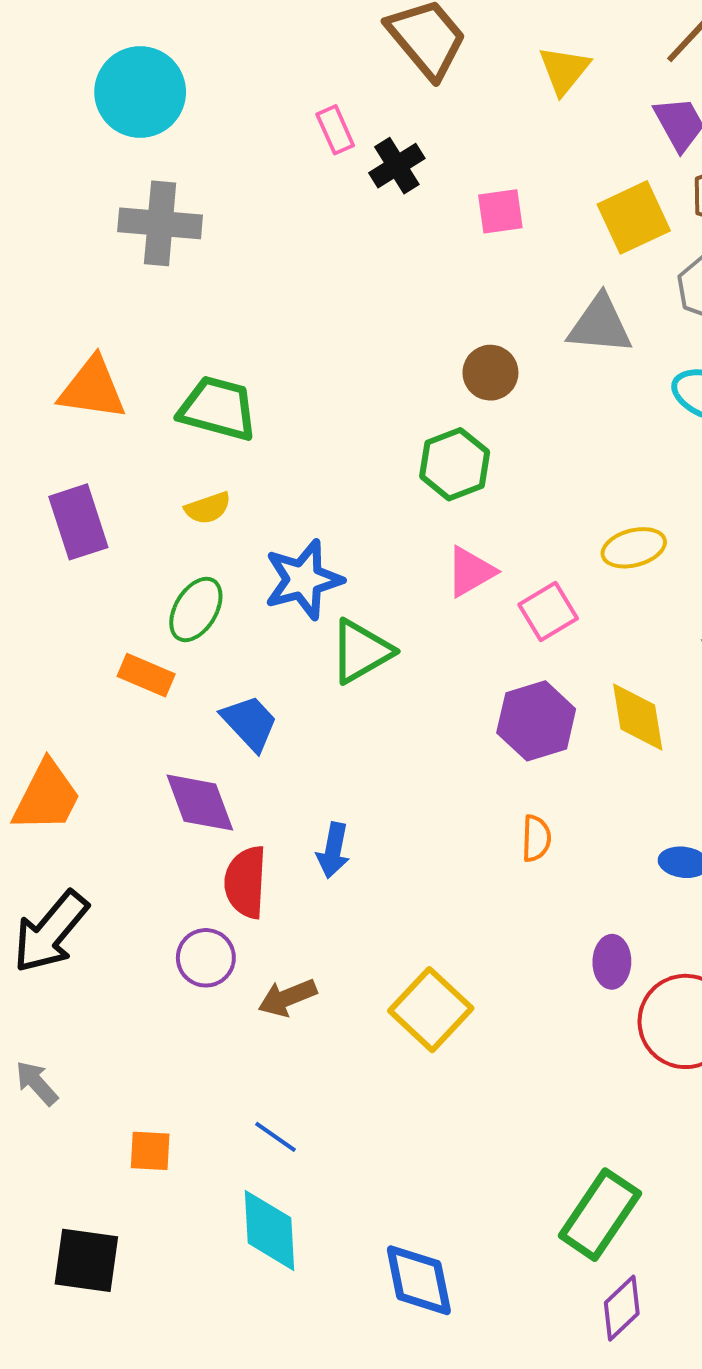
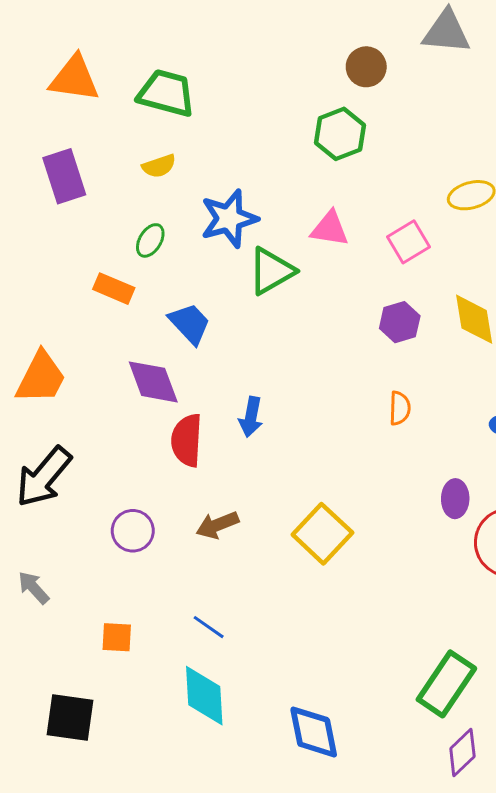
pink triangle: (471, 572) -> (330, 229), moved, turned 39
green ellipse: (196, 609) -> (150, 240), size x0.7
purple hexagon: (536, 721) -> (400, 322), size x0.7
purple circle: (206, 958) -> (133, 531), moved

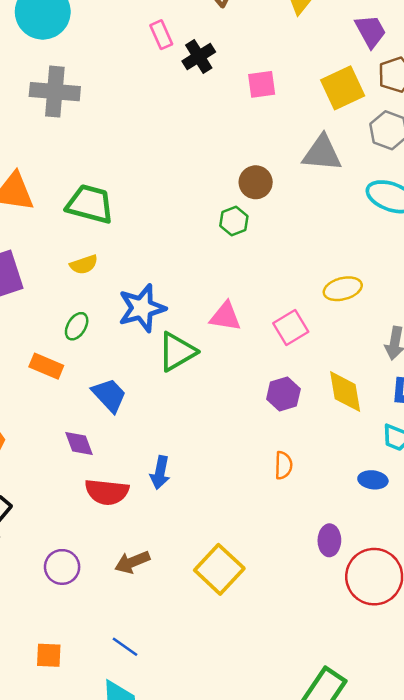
green hexagon: (340, 134) -> (234, 221), moved, size x0.7
purple diamond: (153, 382) -> (79, 444), size x0.7
red semicircle: (187, 440) -> (107, 492), turned -87

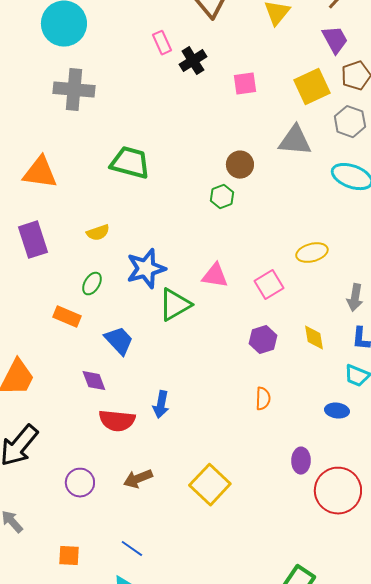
green trapezoid: (90, 204) -> (130, 163), moved
yellow diamond: (345, 392) -> (314, 338), size x0.7

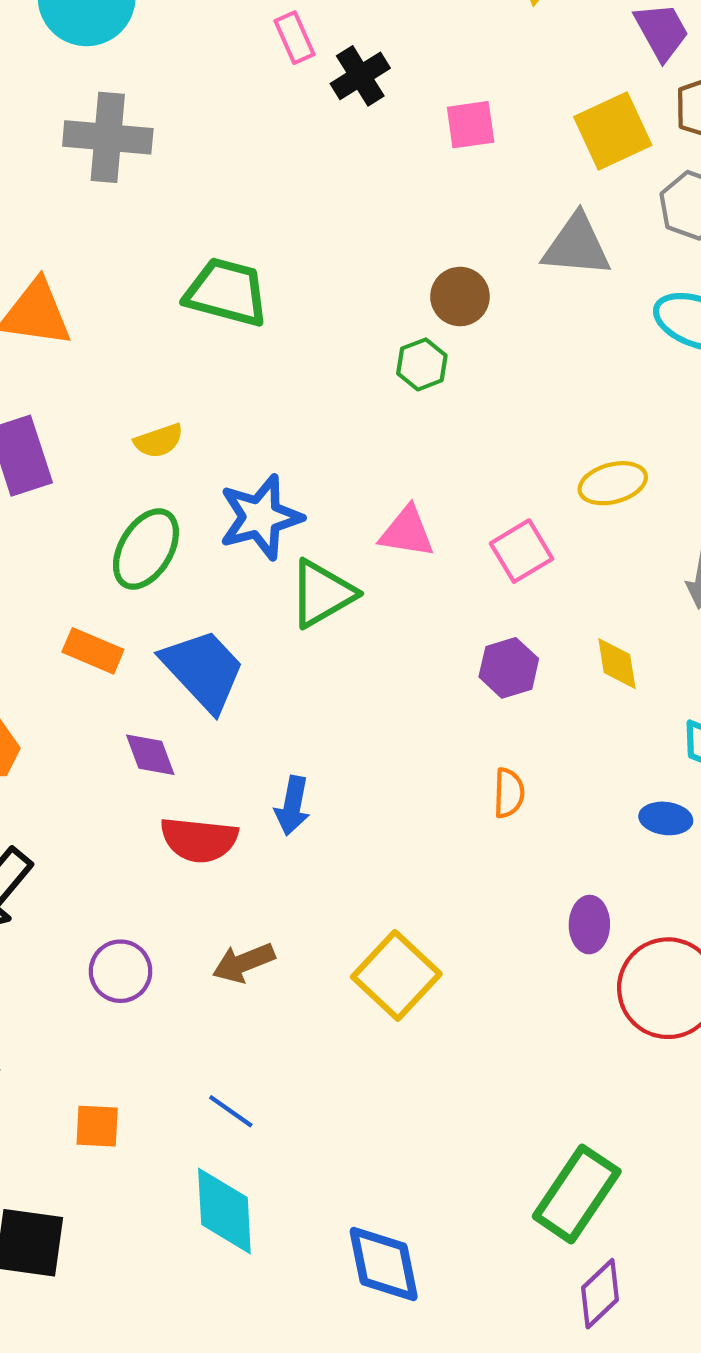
green ellipse: (92, 284) -> (146, 549), size x1.6
orange rectangle: (67, 317) -> (93, 651), moved
blue trapezoid: (119, 341) -> (203, 670), size x1.4

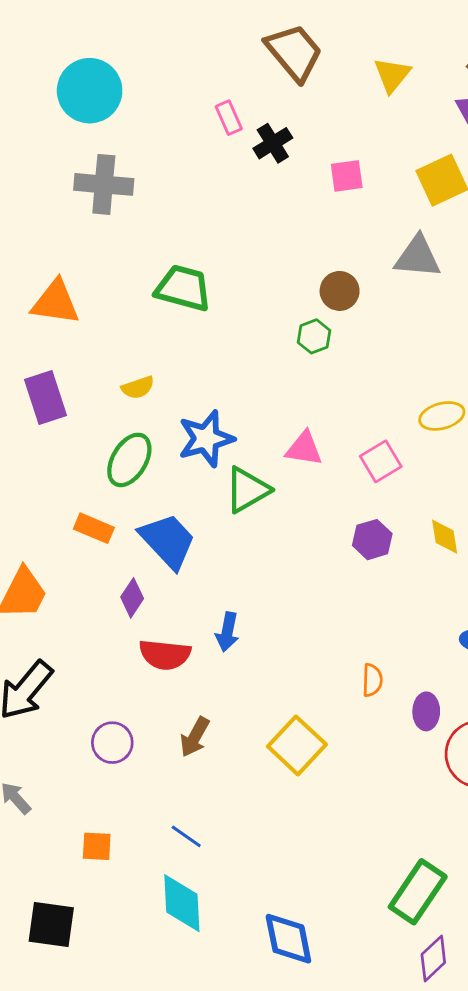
purple diamond: (150, 755) -> (132, 598), turned 54
orange semicircle: (509, 793) -> (372, 680), moved
brown arrow: (244, 963) -> (195, 737), turned -39

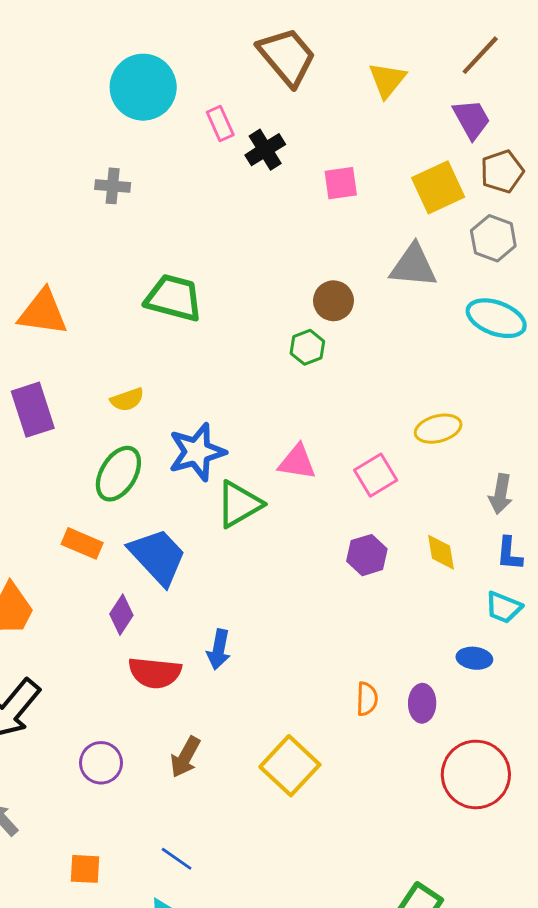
cyan circle: (90, 91) -> (143, 87), moved
gray cross: (104, 184) -> (113, 186), moved, size x0.6
purple ellipse: (426, 711) -> (422, 703), moved

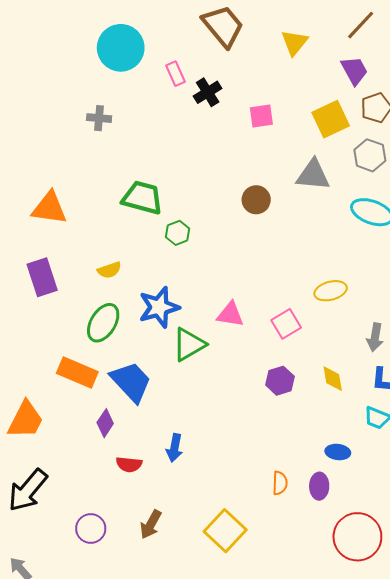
green hexagon: (307, 347) -> (178, 233), moved
orange rectangle: (82, 543) -> (77, 372), size x1.4
blue ellipse: (474, 658) -> (338, 452), moved
red semicircle: (155, 673) -> (129, 464), size x0.7

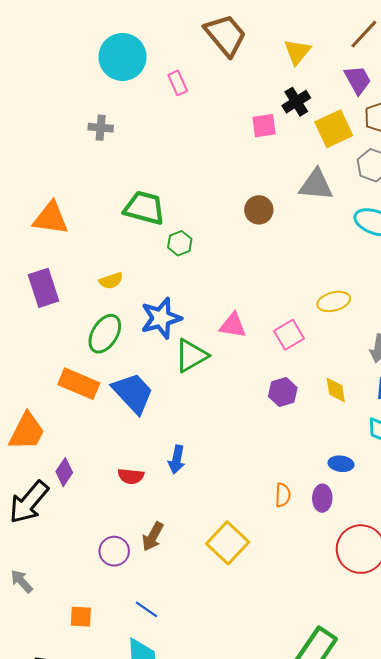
black cross: (208, 92) -> (296, 102), moved
purple diamond: (105, 423) -> (64, 472), moved
purple circle: (91, 529) -> (114, 551), moved

